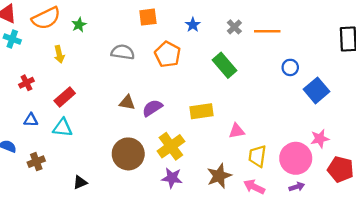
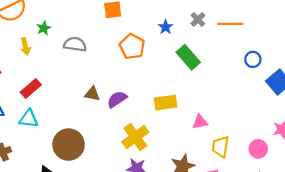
green star: (79, 25) -> (44, 28), moved
blue star: (193, 25) -> (166, 27), moved
gray semicircle: (123, 52) -> (75, 44), moved
brown circle: (128, 154) -> (69, 145), moved
pink circle: (296, 158) -> (258, 149), size x0.6

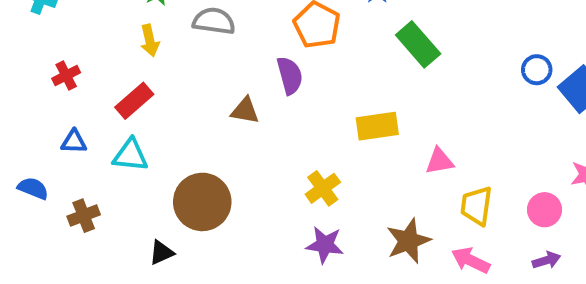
yellow arrow: (25, 46) -> (150, 41), moved
blue circle: (253, 59) -> (537, 70), moved
purple semicircle: (117, 99) -> (290, 76), moved, turned 108
yellow cross: (135, 137) -> (323, 188), size x0.7

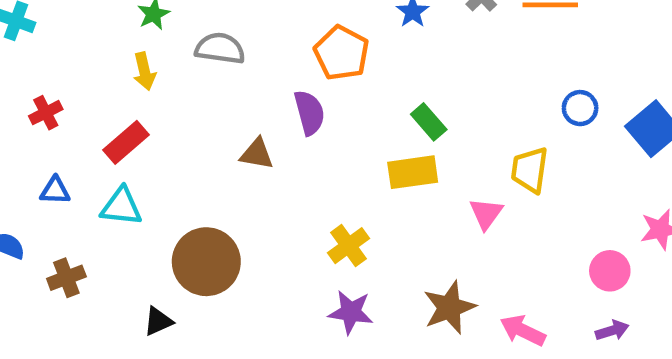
green rectangle: (418, 44) -> (429, 122), moved, size x0.7
blue circle: (537, 70) -> (580, 108), moved
pink triangle: (439, 161) -> (486, 214), turned -44
yellow trapezoid: (476, 206) -> (530, 170), moved

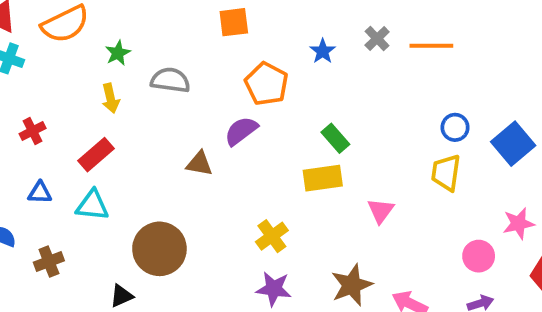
purple semicircle: (309, 113) -> (241, 131), turned -112
yellow trapezoid: (530, 170) -> (446, 173), moved

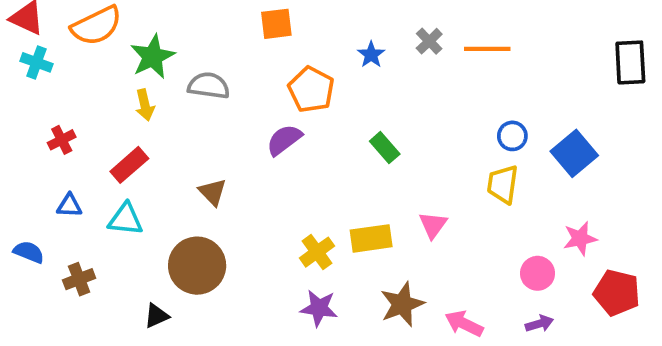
green star: (118, 53) -> (153, 57), size x1.6
brown triangle: (199, 164) -> (213, 192), moved, turned 36
yellow rectangle: (323, 178) -> (371, 238), moved

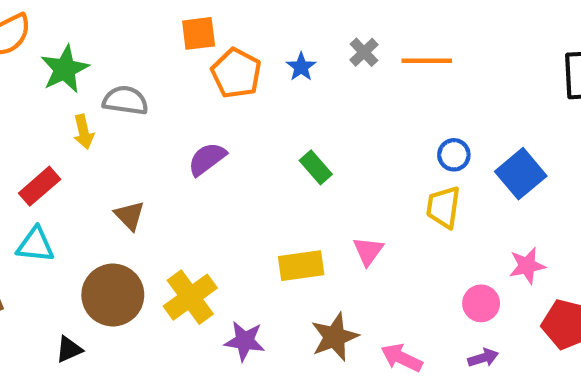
orange pentagon: (311, 90) -> (236, 73), moved
yellow arrow: (145, 105) -> (84, 132), moved
yellow cross: (317, 252) -> (190, 297), moved, size x1.4

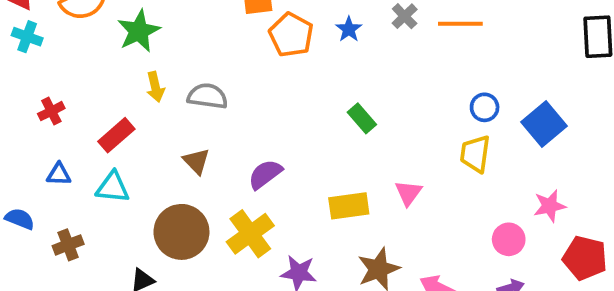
gray semicircle: (125, 100) -> (207, 96), moved
purple semicircle: (207, 159) -> (265, 174), moved

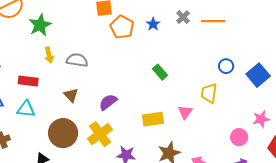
red rectangle: (116, 135) -> (28, 81), turned 48
yellow trapezoid: (475, 154) -> (209, 93), moved

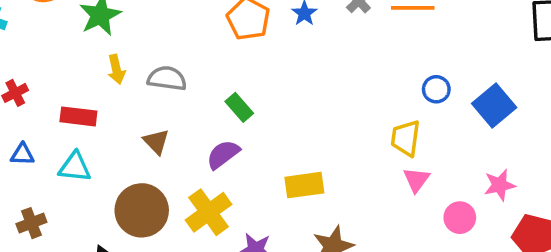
green rectangle: (160, 72) -> (239, 107), moved
pink triangle: (185, 112) -> (416, 180), moved

